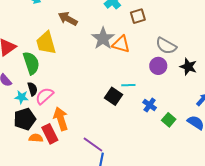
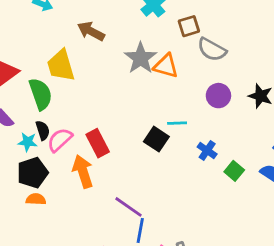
gray semicircle: (166, 46) -> (212, 49), moved
red rectangle: (50, 134) -> (98, 143), moved
orange semicircle: (36, 138) -> (36, 199), moved

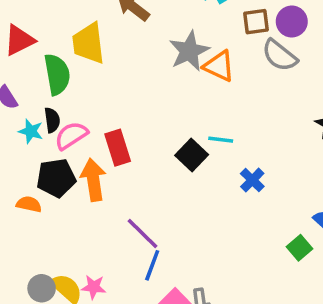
purple circle: (218, 96) -> (292, 22), moved
green square: (234, 171) -> (299, 248), moved
black pentagon: (32, 173) -> (56, 178), moved

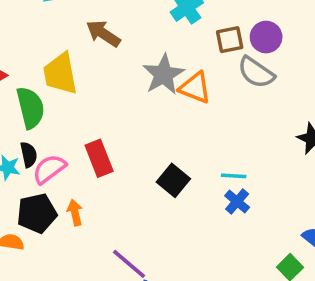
cyan line: (221, 140) -> (234, 176), moved
red rectangle: (118, 148) -> (99, 158), moved
orange arrow: (93, 180) -> (75, 213), size x0.6

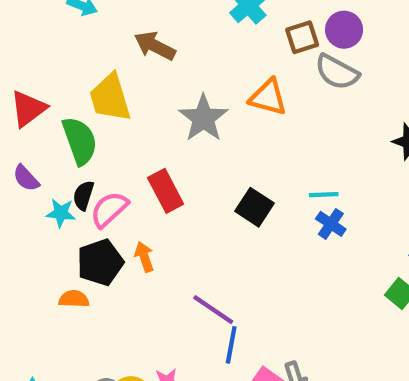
gray star: (163, 74) -> (203, 118), moved
black semicircle: (29, 155) -> (83, 195), turned -145

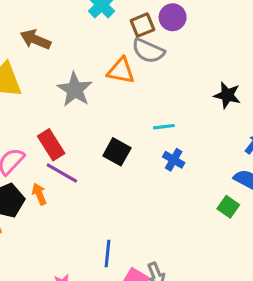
gray semicircle: (337, 72) -> (148, 51), moved
cyan line: (324, 195) -> (164, 127), moved
purple line: (213, 310) -> (62, 173), moved

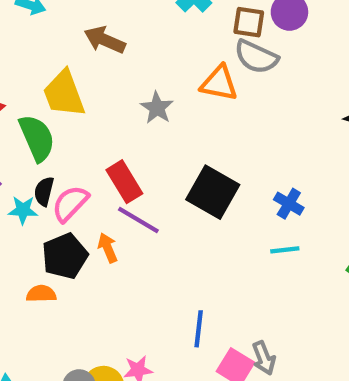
brown square: (142, 25) -> (249, 22), turned 30
gray star: (75, 90) -> (157, 108), size x0.7
cyan line: (164, 127) -> (285, 250), moved
black square: (117, 152) -> (213, 192), size x1.4

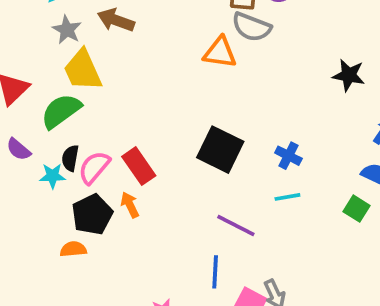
gray star: (157, 108) -> (67, 30), moved
green semicircle: (37, 138) -> (61, 111), turned -99
red rectangle: (124, 182) -> (139, 166), moved
purple line: (138, 220) -> (236, 226), moved

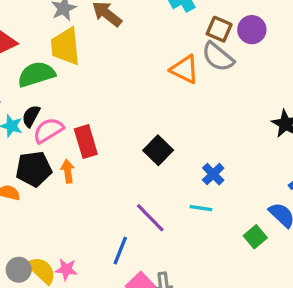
black square: (220, 150) -> (158, 150), size x0.7

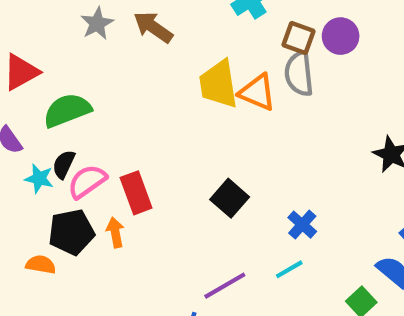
yellow trapezoid: (65, 46) -> (218, 84), moved
gray semicircle: (218, 57) -> (299, 74), turned 48
cyan line: (201, 208) -> (289, 269), turned -35
purple line: (150, 218) -> (225, 286), turned -72

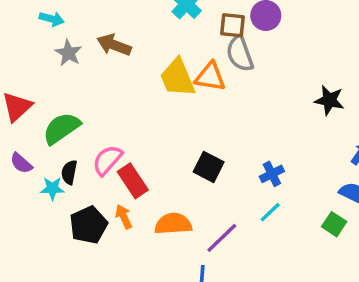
pink semicircle: (87, 181) -> (107, 160), moved
blue cross: (302, 225) -> (272, 174), turned 35
orange semicircle: (41, 265) -> (173, 224), moved, size x1.5

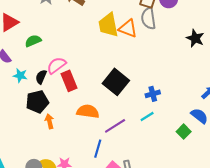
black star: (329, 100) -> (195, 38), moved
green semicircle: (61, 128) -> (33, 41), size x0.7
black square: (209, 167) -> (116, 82), size x1.4
black semicircle: (69, 172) -> (41, 77), moved
orange arrow: (124, 217) -> (49, 121), moved

